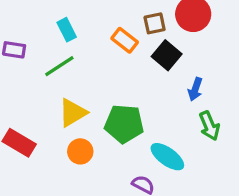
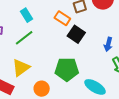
black square: (167, 55) -> (76, 34), moved
yellow triangle: (73, 113) -> (21, 68), moved

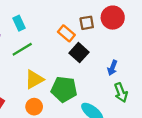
cyan rectangle: (26, 15) -> (19, 23), moved
yellow triangle: (21, 68) -> (34, 79), moved

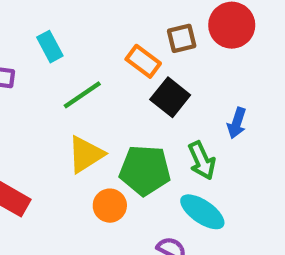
green line: (22, 49) -> (82, 95), moved
green arrow: (121, 93) -> (202, 161), moved
orange circle: (34, 107) -> (110, 206), moved

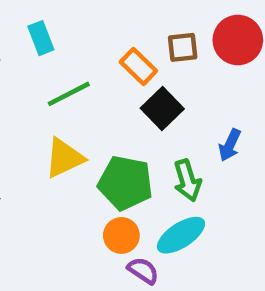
orange circle: (110, 206) -> (121, 235), moved
cyan ellipse: (202, 212) -> (181, 235), turned -75

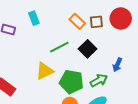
orange rectangle: (138, 66) -> (77, 21), moved
green line: (69, 94) -> (59, 47), moved
green arrow: (187, 180) -> (99, 80), turned -102

